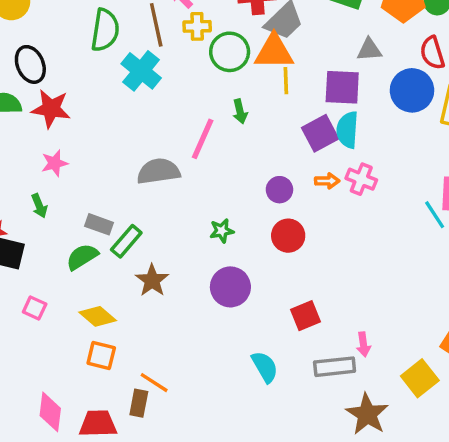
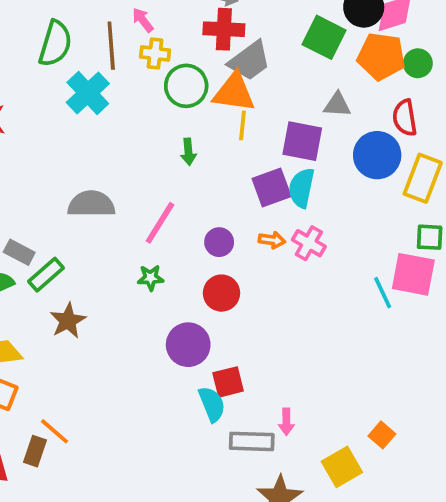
pink line: (203, 139) -> (160, 223), moved
purple circle: (230, 287) -> (188, 345), moved
cyan semicircle: (265, 367) -> (212, 404), moved

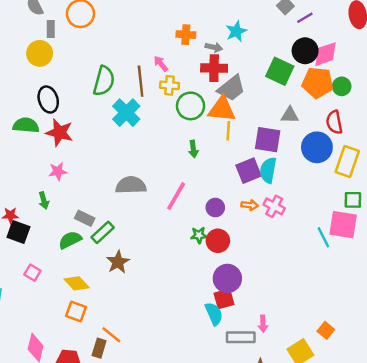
green star: (151, 278) -> (199, 235), moved
purple circle: (188, 345) -> (227, 278), moved

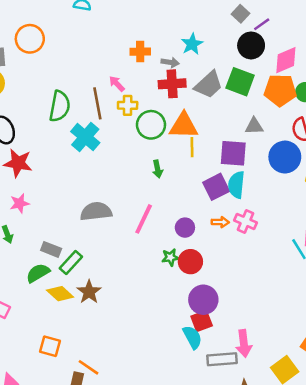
black circle: (305, 51) -> (251, 45), moved
gray trapezoid: (231, 88) -> (209, 85), moved
yellow diamond: (77, 283) -> (60, 294), moved
pink arrow: (263, 324) -> (244, 343), size x1.5

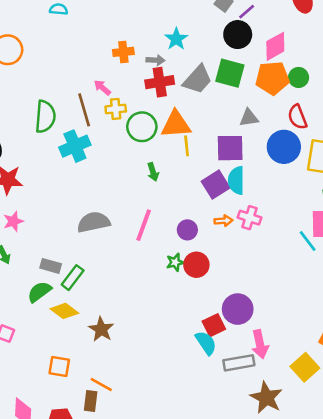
cyan cross: (85, 137) -> (75, 146), turned 32
brown star: (89, 292) -> (101, 329), moved
purple circle: (203, 300) -> (238, 309), moved

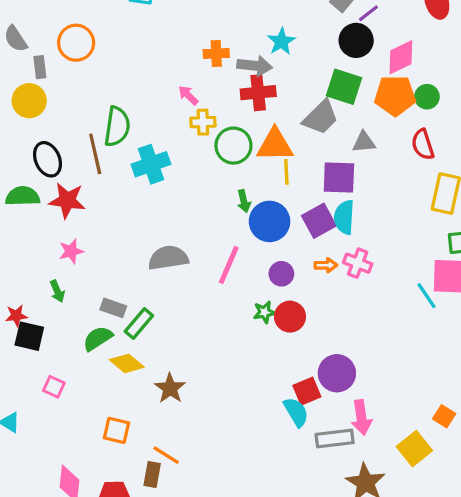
gray arrow: (155, 60) -> (255, 66), size x1.5
gray trapezoid: (198, 79) -> (321, 117), moved
brown line: (84, 110) -> (95, 154), moved
blue circle: (284, 147) -> (270, 221), moved

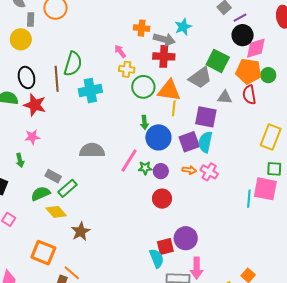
black circle: (356, 40) -> (243, 35), moved
red semicircle: (423, 145) -> (249, 95), moved
cyan line: (427, 296) -> (249, 199), turned 30
green star: (264, 312) -> (145, 168), moved
orange square: (117, 430) -> (43, 253), size x1.4

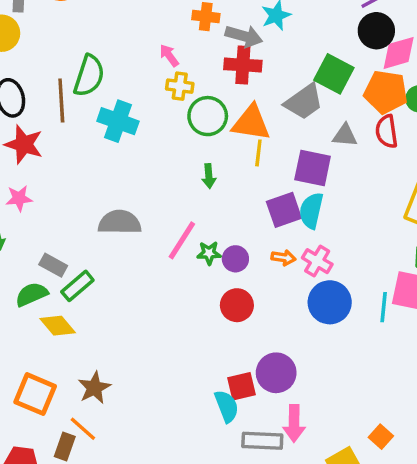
cyan cross: (90, 91) -> (118, 121), turned 30
blue circle: (158, 137) -> (330, 302), moved
brown star: (81, 232) -> (94, 388), moved

